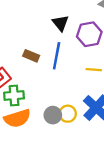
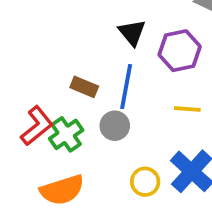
green cross: (14, 96) -> (66, 134), moved, turned -30
gray circle: (53, 115) -> (115, 126), moved

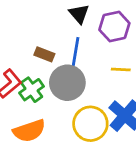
gray circle: (115, 126) -> (67, 83), size x1.6
yellow circle: (145, 182) -> (90, 124), size x1.6

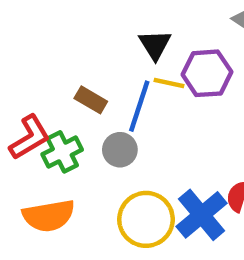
yellow line: (121, 69) -> (169, 83), moved
gray circle: (67, 83) -> (120, 150), size x0.6

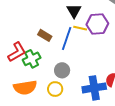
gray circle: (120, 150) -> (62, 70), moved
blue cross: (202, 215) -> (94, 88), turned 30
yellow circle: (146, 219) -> (55, 89), moved, size x0.6

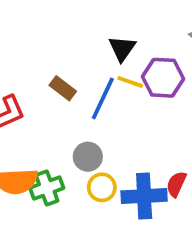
green cross: (32, 59) -> (47, 188), moved
yellow circle: (55, 89) -> (102, 187), moved

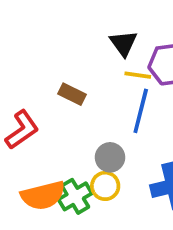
blue line: (103, 98) -> (141, 111), moved
yellow circle: (102, 187) -> (105, 186), moved

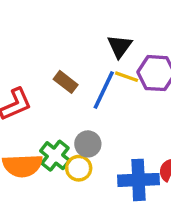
blue line: (141, 111) -> (104, 90), moved
green cross: (75, 196) -> (55, 156), moved, turned -32

